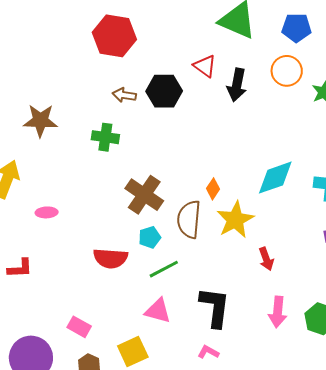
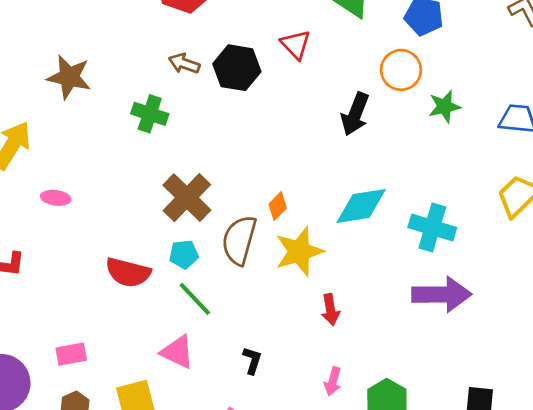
black arrow: (237, 85) -> (355, 114), moved
green line: (164, 269) -> (195, 299), turned 64
black L-shape: (215, 307) -> (252, 360), size x0.5
pink arrow: (278, 312) -> (333, 381), size x0.7
pink rectangle: (79, 327) -> (71, 354), turned -50

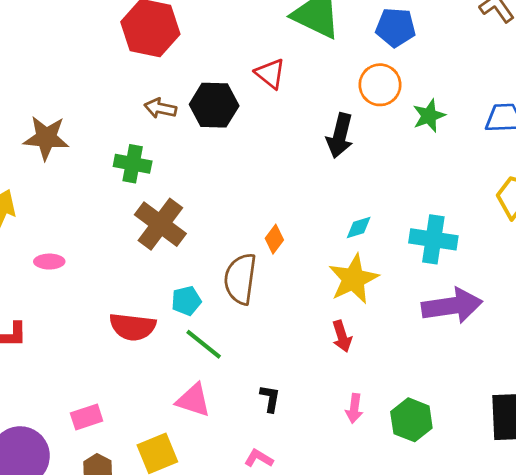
brown cross: (187, 198) -> (160, 224), moved
cyan diamond: (361, 206) -> (359, 228), size x0.5
yellow star: (299, 251) -> (353, 279), moved

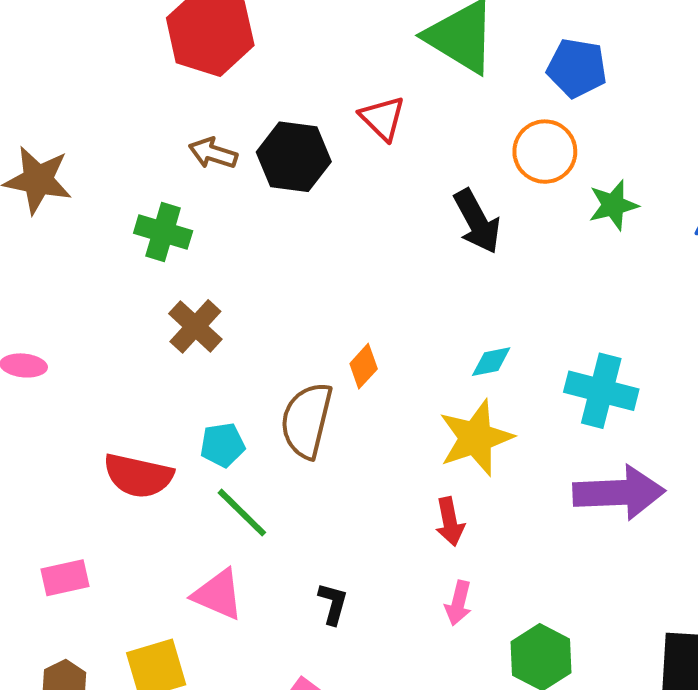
black arrow: (340, 136) -> (477, 221), turned -48
brown cross: (160, 224) -> (195, 326), size x0.7
pink arrow: (354, 408) -> (458, 603), moved
pink rectangle: (87, 417) -> (65, 578), moved

